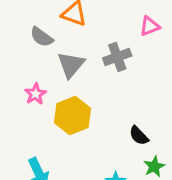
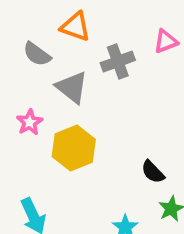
gray cross: (117, 57) -> (118, 62), moved
gray triangle: (71, 65) -> (72, 87), turned -32

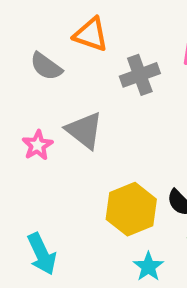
gray triangle: (72, 87) -> (84, 130), moved
yellow hexagon: (74, 148) -> (131, 209), moved

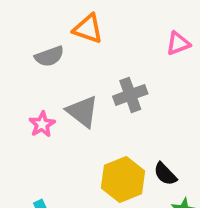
gray semicircle: (46, 66) -> (49, 56), turned -56
gray cross: (140, 75) -> (130, 95), moved

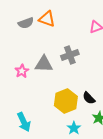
gray semicircle: (49, 56) -> (26, 23), moved
gray triangle: (82, 111) -> (44, 64), turned -36

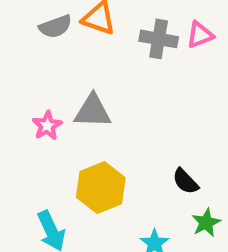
gray cross: (70, 55) -> (159, 39), moved, turned 30
yellow hexagon: (66, 101) -> (101, 188), moved

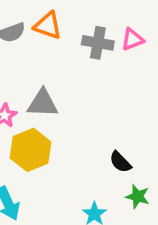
yellow hexagon: (101, 188) -> (31, 150), moved
green star: (206, 223) -> (138, 197), turned -30

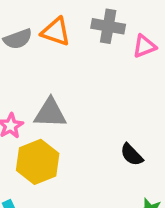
gray cross: (98, 43) -> (108, 26), moved
black semicircle: (120, 162) -> (132, 155), moved

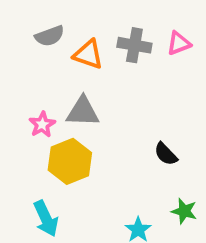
gray cross: (108, 26) -> (134, 45), moved
orange triangle: (56, 32) -> (88, 54), moved

